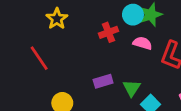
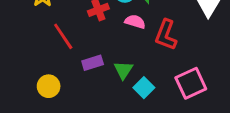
red line: (39, 58) -> (63, 36), moved

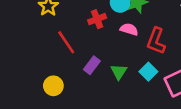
purple rectangle: (93, 63) -> (92, 65), turned -36
cyan square: (144, 88) -> (148, 72), moved

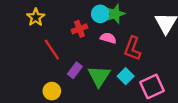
green triangle: (119, 72) -> (99, 76), size x1.5
yellow circle: (53, 86) -> (52, 91), moved

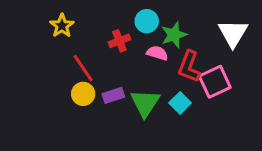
green star: (115, 14) -> (174, 35), moved
purple rectangle: (75, 70) -> (113, 95), turned 35
pink square: (152, 86) -> (215, 82), moved
yellow circle: (52, 91) -> (83, 94), moved

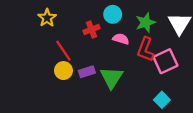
green star: (174, 35) -> (145, 23), moved
cyan square: (180, 103) -> (162, 100), moved

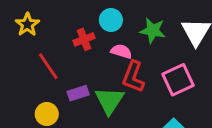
green star: (145, 23) -> (153, 30), turned 30
red L-shape: (145, 49) -> (133, 77), moved
yellow circle: (63, 71) -> (47, 114), moved

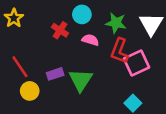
red cross: (84, 39) -> (60, 30), turned -35
red line: (48, 66) -> (20, 67), moved
red L-shape: (133, 77) -> (120, 51), moved

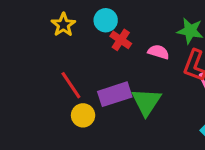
cyan circle: (82, 14) -> (106, 20), moved
purple rectangle: (55, 74) -> (115, 94), size x1.5

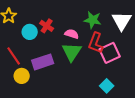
cyan circle: (106, 20) -> (30, 32), moved
green triangle: (146, 102) -> (72, 52), moved

